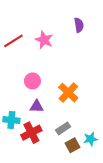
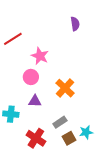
pink star: (44, 40) -> (40, 56), moved
red cross: (31, 133) -> (36, 138), moved, turned -30

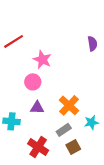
purple semicircle: (75, 24) -> (92, 44), moved
orange cross: (65, 88) -> (69, 105), moved
cyan star: (86, 132) -> (91, 122), moved

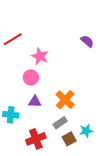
purple semicircle: (92, 44) -> (87, 41), turned -40
cyan star: (91, 122) -> (86, 131), moved
red cross: (38, 147) -> (36, 139), turned 36

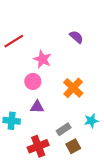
purple semicircle: (87, 41) -> (76, 37), moved
orange cross: (65, 100) -> (73, 88), moved
cyan star: (86, 131) -> (91, 121), moved

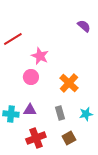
purple semicircle: (76, 37) -> (84, 26), moved
purple triangle: (37, 107) -> (30, 110), moved
gray rectangle: (64, 129) -> (60, 113), moved, turned -72

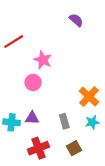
purple semicircle: (84, 26) -> (76, 20), moved
orange cross: (69, 83) -> (89, 96), moved

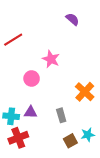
pink star: (43, 60) -> (51, 59), moved
cyan star: (92, 122) -> (88, 135), moved
red cross: (38, 148) -> (18, 138), moved

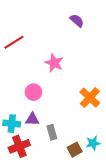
pink circle: (32, 78) -> (33, 92), moved
gray rectangle: (61, 115) -> (52, 132), moved

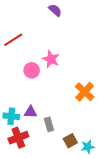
purple semicircle: (77, 21) -> (55, 10), moved
pink circle: (33, 92) -> (32, 70), moved
cyan star: (93, 143) -> (88, 147), moved

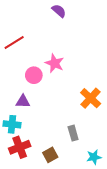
purple triangle: (31, 112) -> (23, 101), moved
gray rectangle: (49, 124) -> (73, 133), moved
brown square: (70, 141) -> (50, 155), moved

